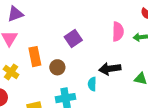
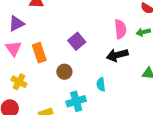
orange rectangle: (35, 57) -> (39, 53), moved
black arrow: (110, 69) -> (117, 55), moved

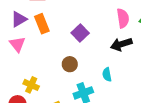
orange rectangle: (39, 53) -> (42, 24), moved
yellow cross: (19, 82) -> (31, 85), moved

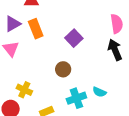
black arrow: (121, 44) -> (115, 50), turned 85
cyan semicircle: (107, 74) -> (99, 92), moved, turned -56

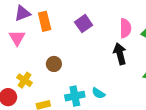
purple square: (74, 38) -> (84, 24), moved
brown circle: (63, 69) -> (54, 64), moved

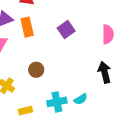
black arrow: (120, 54) -> (105, 72), moved
cyan semicircle: (98, 93) -> (81, 99), turned -64

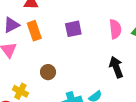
purple square: (66, 30) -> (73, 29), turned 30

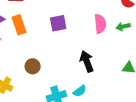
black arrow: (116, 67) -> (87, 61), moved

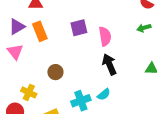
pink semicircle: (100, 24) -> (105, 36), moved

